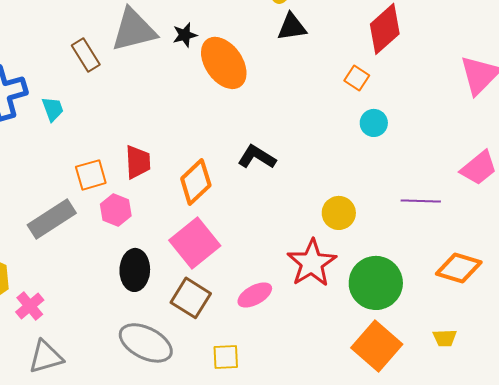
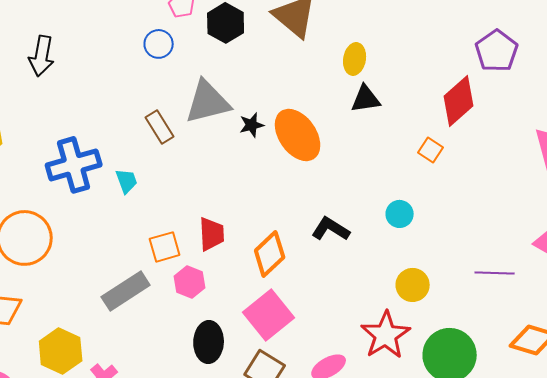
black star: (185, 35) -> (252, 125), moved
cyan circle: (374, 123) -> (400, 214), moved

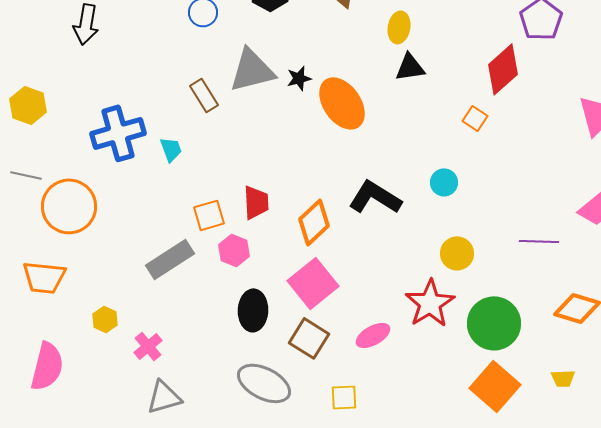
black star: (252, 125) -> (299, 78), moved
black L-shape: (331, 229) -> (375, 197), size x1.4
yellow hexagon: (61, 351) -> (105, 319), size x0.6

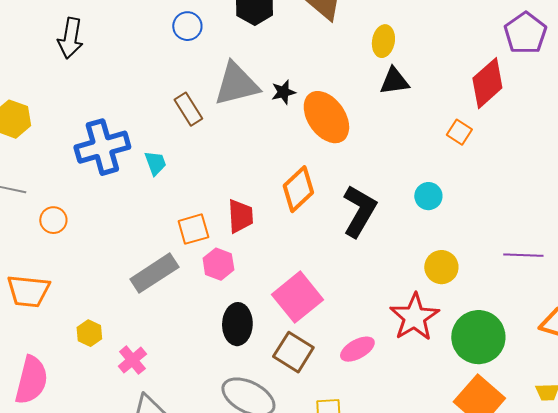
black L-shape: (375, 197) -> (359, 211), turned 88
orange circle: (69, 206) -> (53, 220), size x0.5
orange diamond: (314, 222) -> (298, 189), moved

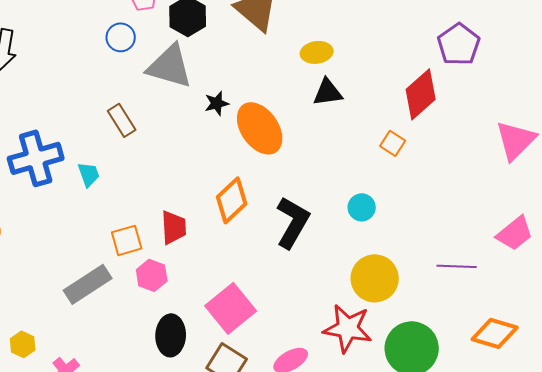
yellow ellipse: (383, 41) -> (317, 52), turned 72
gray triangle: (236, 84) -> (170, 66), moved, turned 30
yellow circle: (441, 267) -> (375, 278), size x1.4
red star: (414, 317) -> (348, 328), turned -30

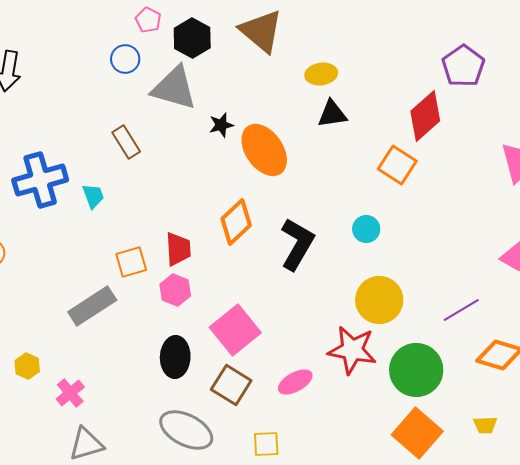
orange square: (393, 143) -> (397, 165), size x1.5
purple line: (457, 266) -> (461, 310), moved, turned -33
pink hexagon: (152, 275) -> (175, 290), moved

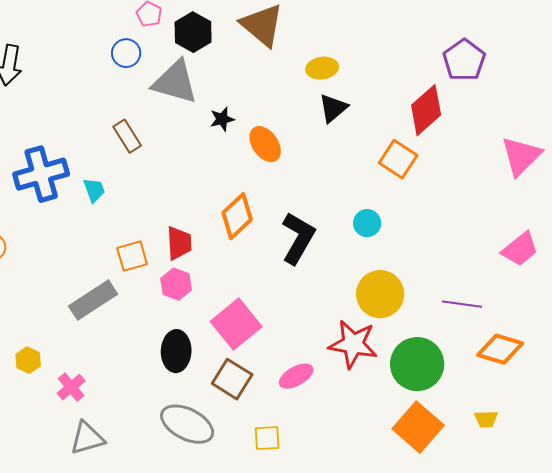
black triangle: (332, 114) -> (333, 108), turned -32
orange ellipse: (264, 150) -> (265, 144), size x0.7
purple line: (461, 310) -> (462, 304), turned 39

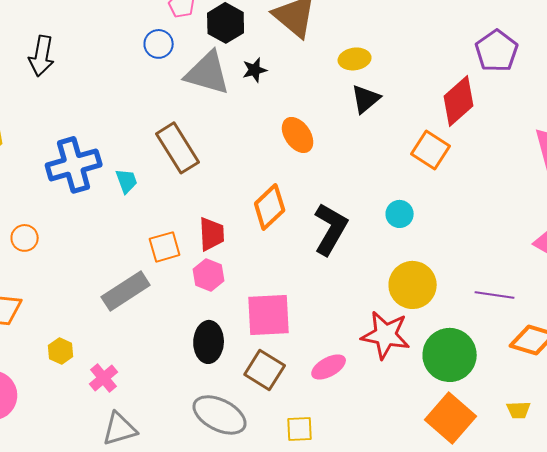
black star: (222, 119) -> (255, 70), moved
brown rectangle: (127, 136) -> (178, 148), moved, size x1.5
pink square: (236, 324) -> (269, 315), turned 36

